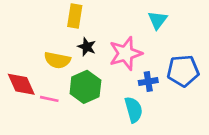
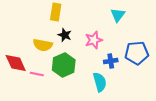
pink star: (126, 53) -> (94, 40), size x0.7

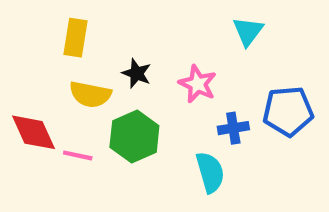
yellow rectangle: (56, 12) -> (76, 38), moved
pink star: (94, 40) -> (198, 84), turned -30

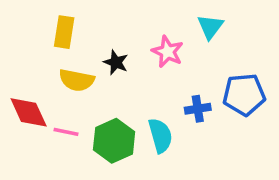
pink star: (198, 84) -> (168, 52), moved
green hexagon: (134, 137) -> (114, 141), moved
cyan semicircle: (210, 172) -> (160, 135), moved

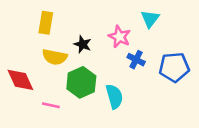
blue cross: (198, 109) -> (136, 60), moved, turned 36
pink line: (66, 132) -> (51, 105), moved
green hexagon: (114, 141) -> (81, 82), moved

